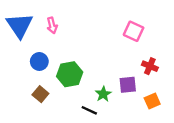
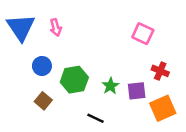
green star: (103, 94) -> (110, 86), moved
orange square: (152, 101) -> (163, 108), size x1.5

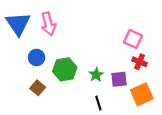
pink arrow: (56, 27) -> (48, 24), size x1.5
pink square: (143, 34) -> (133, 39), moved
black line: (95, 118) -> (98, 103), moved, turned 48

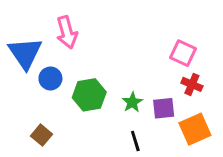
blue triangle: (18, 24) -> (25, 53), moved
brown square: (38, 88) -> (41, 135), moved

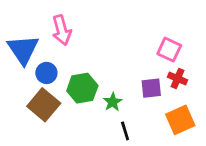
green star: (132, 102) -> (113, 102), moved
purple square: (164, 108) -> (151, 88), moved
brown square: (41, 135) -> (44, 105), moved, size x1.6

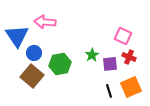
pink arrow: (62, 30) -> (45, 22), turned 110
green star: (113, 102) -> (92, 55), moved
black line: (125, 131) -> (109, 91), moved

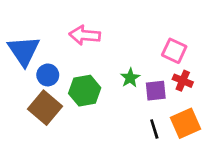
pink arrow: (45, 22) -> (85, 35), moved

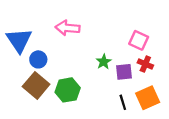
green hexagon: (85, 91) -> (68, 90), moved

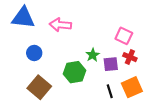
blue triangle: (19, 40) -> (23, 18), moved, turned -50
brown square: (36, 85) -> (39, 87), moved
green hexagon: (68, 90) -> (74, 72), moved

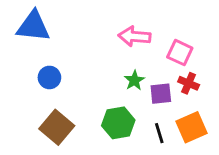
pink arrow: (60, 25) -> (134, 36), moved
green hexagon: (74, 72) -> (118, 123), moved

